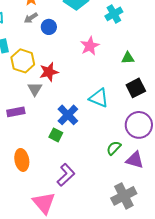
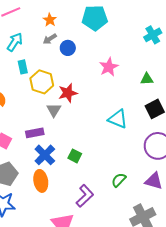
cyan cross: (114, 14) -> (153, 35), moved
blue cross: (68, 115) -> (45, 155), moved
green semicircle: (114, 148) -> (119, 180), moved

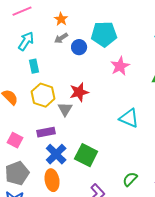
cyan pentagon: (95, 18) -> (104, 34), moved
yellow hexagon: (42, 82) -> (43, 95), moved
green square: (75, 156) -> (86, 155), size x1.6

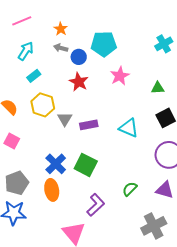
gray arrow: (61, 38) -> (61, 48), turned 48
cyan rectangle: (34, 66) -> (34, 76), turned 64
red star: (79, 92) -> (79, 82), moved, turned -30
purple rectangle: (46, 132) -> (89, 125), moved
pink square: (15, 140) -> (12, 141), moved

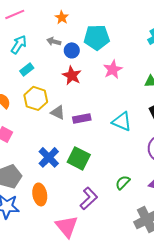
orange star: (61, 29) -> (62, 17), moved
gray triangle: (65, 119) -> (58, 112), turned -35
orange ellipse: (52, 190) -> (40, 194), moved

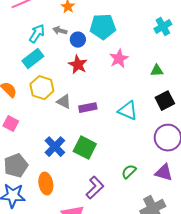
cyan arrow: (19, 44) -> (37, 34), moved
cyan rectangle: (27, 69) -> (33, 59), size x1.5

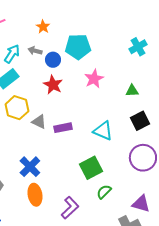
green square: (85, 148) -> (91, 168), moved, turned 35
purple triangle: (164, 173) -> (141, 204), moved
orange ellipse: (46, 184) -> (35, 195), moved

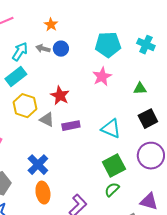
cyan pentagon: (78, 47) -> (108, 45), moved
cyan cross: (138, 47) -> (146, 45), turned -36
blue circle: (53, 60) -> (61, 49), moved
red star: (53, 85) -> (60, 96), moved
green square: (91, 168) -> (114, 166), moved

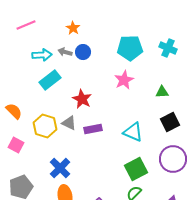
cyan arrow: (20, 52) -> (42, 55), turned 54
cyan rectangle: (16, 77) -> (50, 80), moved
yellow hexagon: (25, 106) -> (45, 126), moved

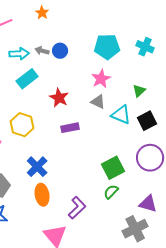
orange star: (73, 28) -> (42, 13), moved
green triangle: (162, 92) -> (139, 91), turned -40
gray triangle: (69, 123) -> (98, 102), moved
cyan triangle: (133, 132) -> (121, 115), moved

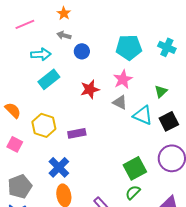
gray arrow: (42, 51) -> (64, 35), moved
red star: (59, 98) -> (90, 89), moved, turned 30
purple rectangle: (70, 128) -> (77, 133), moved

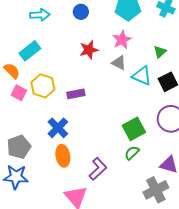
cyan rectangle: (49, 79) -> (30, 51), moved
pink square: (15, 144) -> (19, 93), moved

